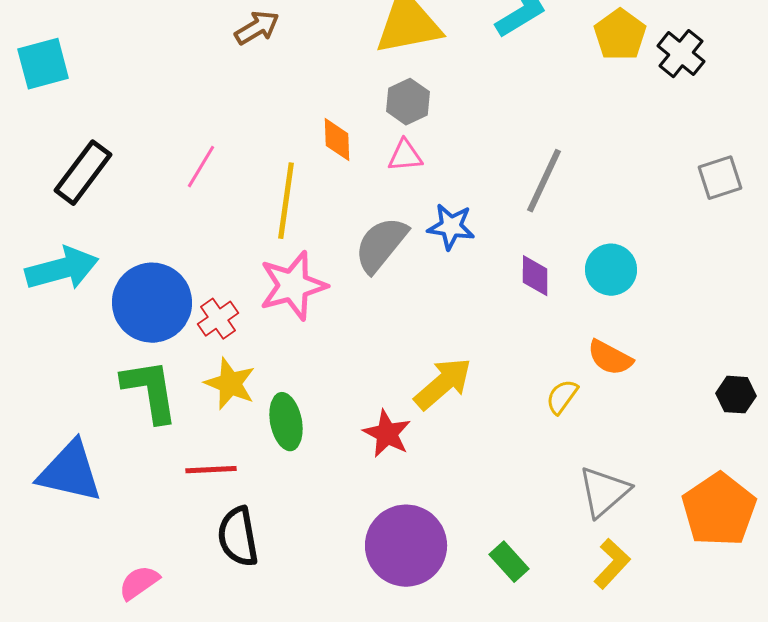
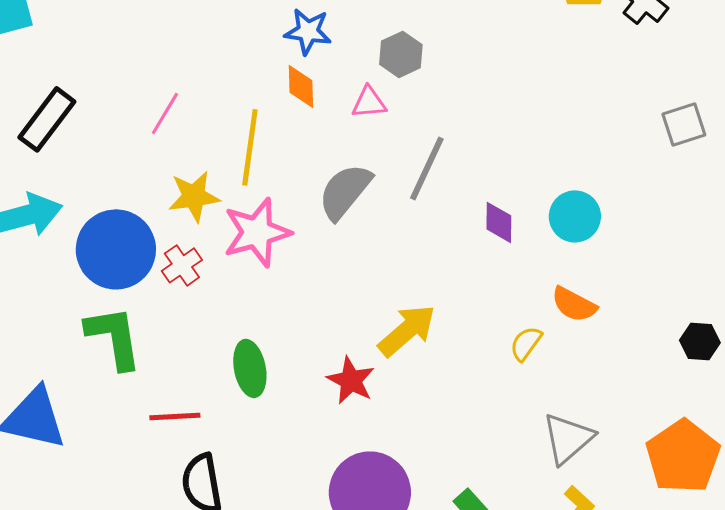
gray hexagon: (408, 102) -> (401, 54), moved
gray line: (544, 181) -> (427, 168), moved
blue star: (451, 227) -> (308, 31), moved
yellow star: (230, 384) -> (194, 196), moved, turned -30

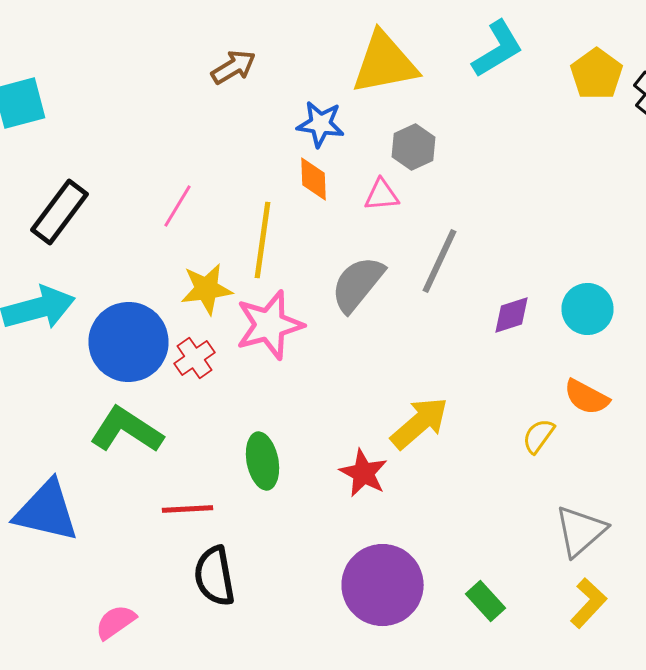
purple diamond: (499, 222) -> (512, 315), turned 72
green L-shape: (114, 337) -> (126, 430), turned -48

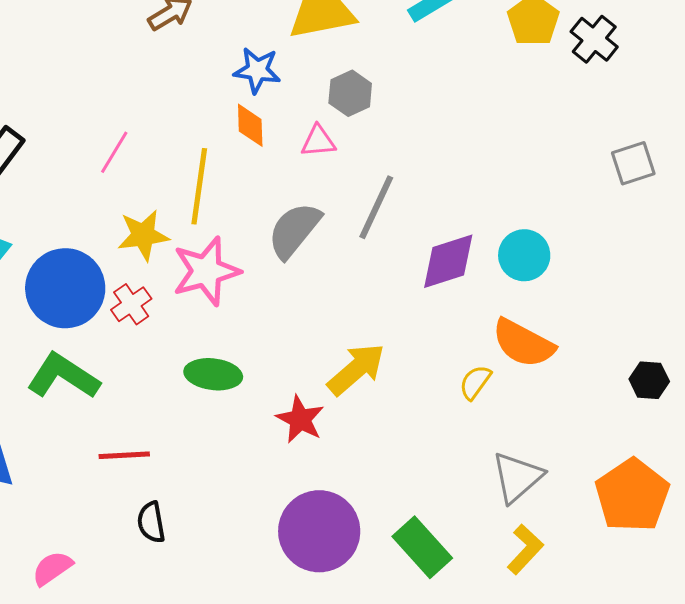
purple diamond: (512, 315) -> (448, 261), size x1.5
orange semicircle: (586, 397) -> (523, 343), size x1.4
green ellipse: (262, 461) -> (213, 374), moved, turned -72
black semicircle: (214, 576) -> (151, 522), size x0.7
green rectangle: (486, 601) -> (422, 547), size x1.5

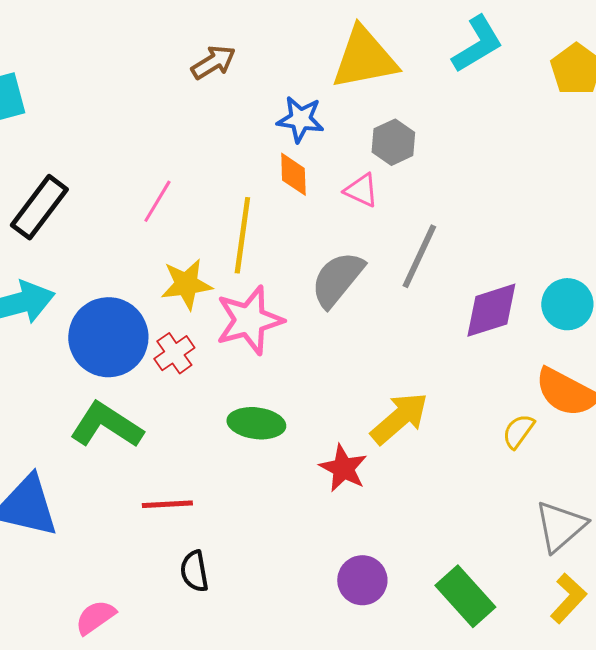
pink triangle: (318, 141) -> (361, 190), turned 30
purple circle: (319, 531) -> (362, 580), size x0.6

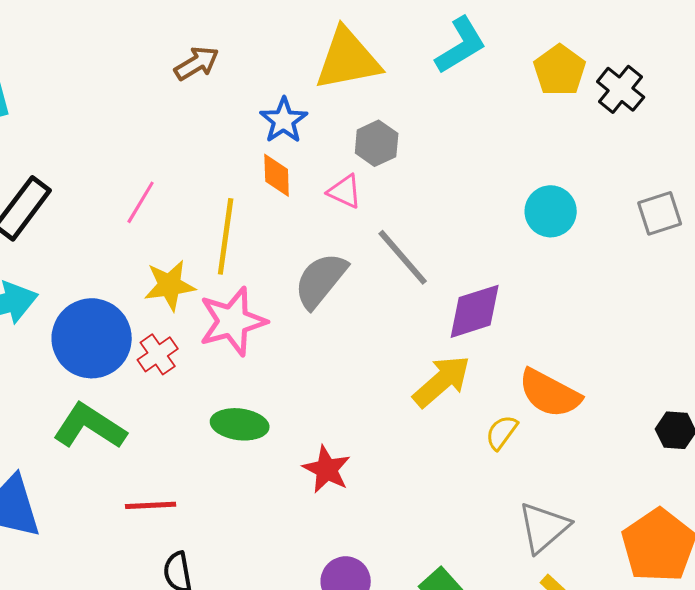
blue star: (300, 119) -> (284, 120), turned 30
gray line: (419, 256) -> (403, 257), turned -66
cyan circle: (567, 304) -> (551, 211), moved
yellow arrow: (399, 418) -> (442, 381), moved

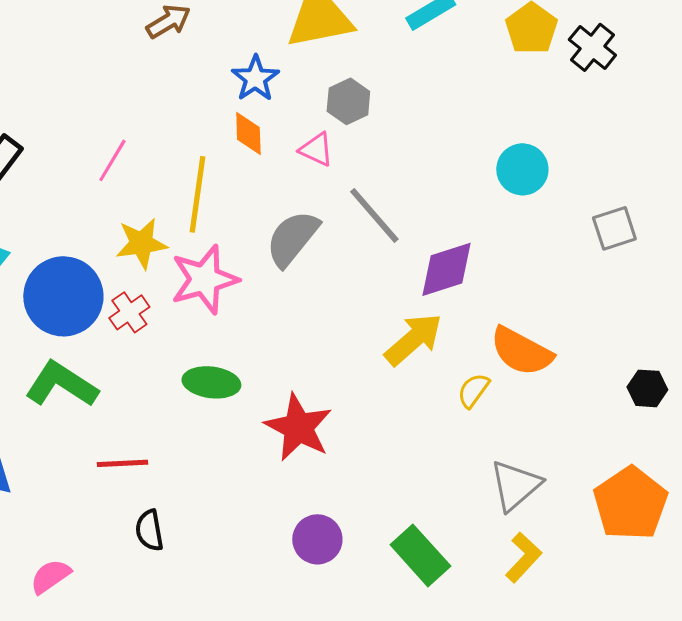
gray square: (660, 213) -> (614, 228), moved
red star: (327, 469) -> (298, 427), size x1.4

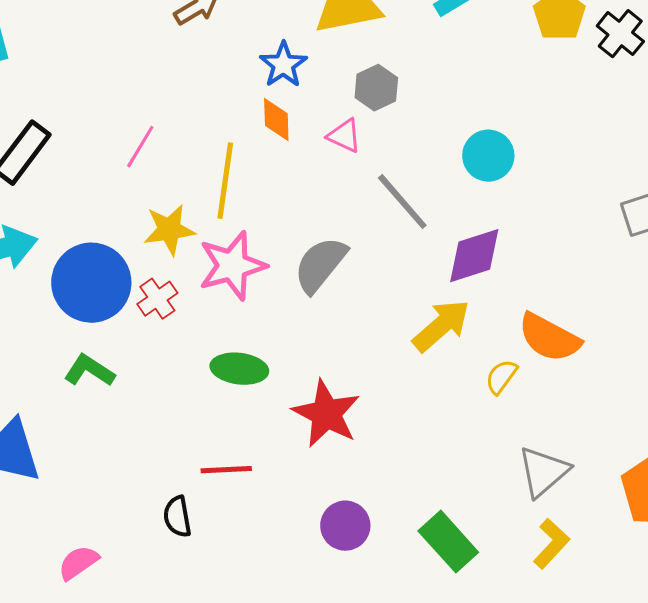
cyan circle: (522, 169) -> (488, 156), moved
gray semicircle: (292, 238) -> (320, 265), moved
green L-shape: (61, 384) -> (89, 371), size x0.7
red line: (122, 463) -> (226, 470), moved

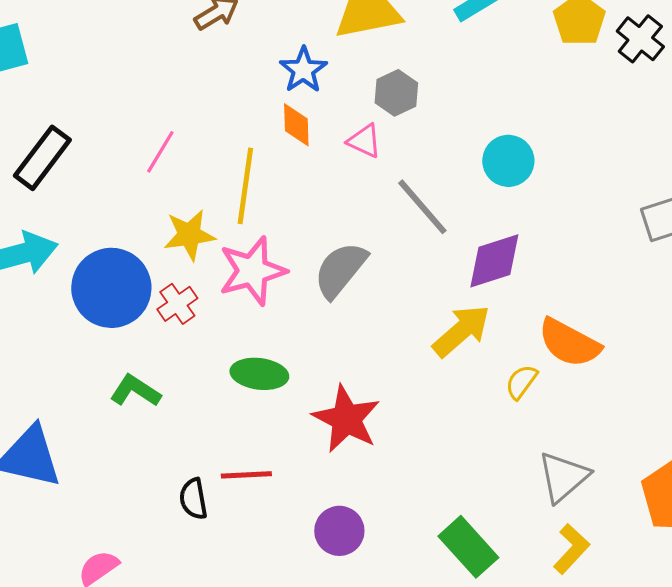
green L-shape: (89, 371) -> (135, 391), moved
black semicircle: (177, 517) -> (193, 499), moved
purple circle: (345, 526) -> (339, 531), moved

